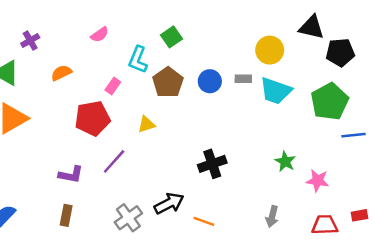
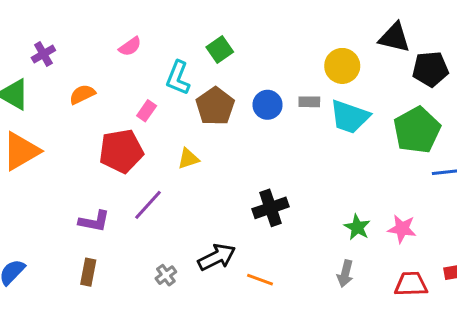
green star: (285, 161) -> (357, 227), moved
gray cross: (128, 218) -> (166, 275), size x0.6

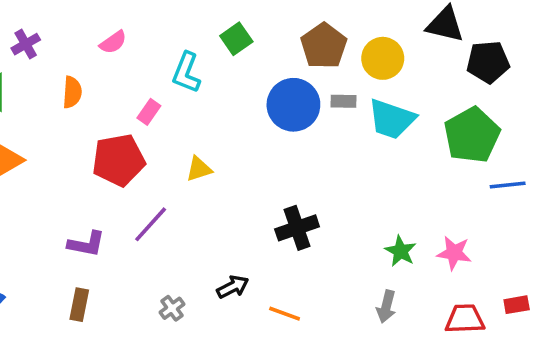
pink semicircle: (130, 47) -> (113, 42), moved
orange semicircle: (82, 94) -> (72, 92), turned 120
blue circle: (268, 105) -> (293, 105), size x1.5
brown pentagon: (215, 106) -> (324, 46), moved
black arrow: (217, 257) -> (233, 287), size x0.7

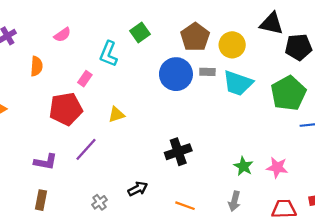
orange line: (285, 314) -> (185, 206), moved

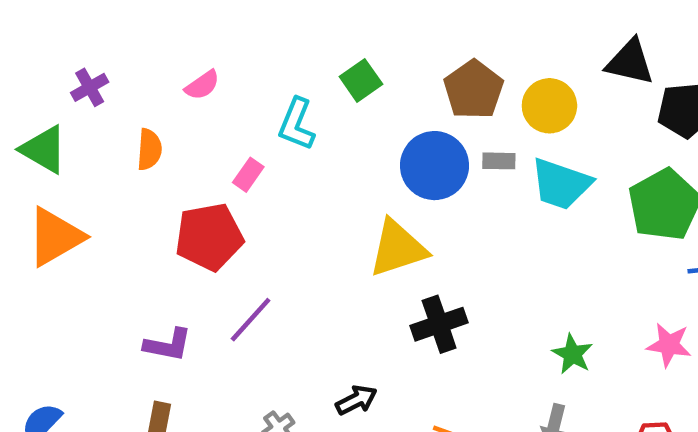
yellow triangle: (116, 115) -> (398, 248), moved, size x1.8
pink star: (277, 167) -> (669, 345), moved

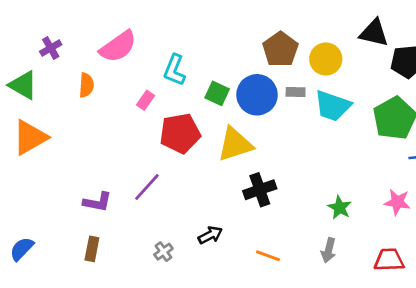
green square: (361, 80) -> (217, 93), moved, turned -30
pink semicircle: (202, 85) -> (118, 47), size x1.8
red pentagon: (209, 237) -> (180, 133), moved

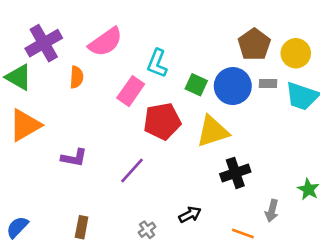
purple cross: (51, 48) -> (44, 43), size x1.8
pink rectangle: (146, 100) -> (131, 91), size x1.6
purple L-shape: (97, 202) -> (74, 158), moved
gray arrow: (329, 250) -> (272, 211), moved

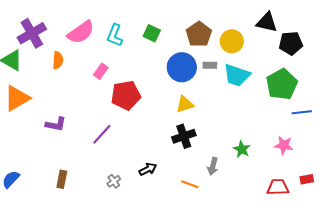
cyan L-shape: (157, 63) -> (115, 35), moved
green square: (196, 85) -> (152, 33), moved
pink rectangle: (131, 91) -> (101, 71), size x0.7
yellow triangle: (213, 131) -> (185, 104), moved, size x0.7

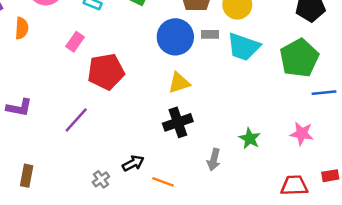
gray cross: (114, 181) -> (101, 179), moved
orange line: (190, 184) -> (163, 182), moved

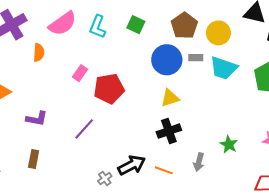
pink rectangle: (75, 42) -> (80, 73), moved
black arrow: (133, 163) -> (132, 165), size x1.5
brown rectangle: (27, 176) -> (34, 159), moved
orange line: (163, 182) -> (164, 170), moved

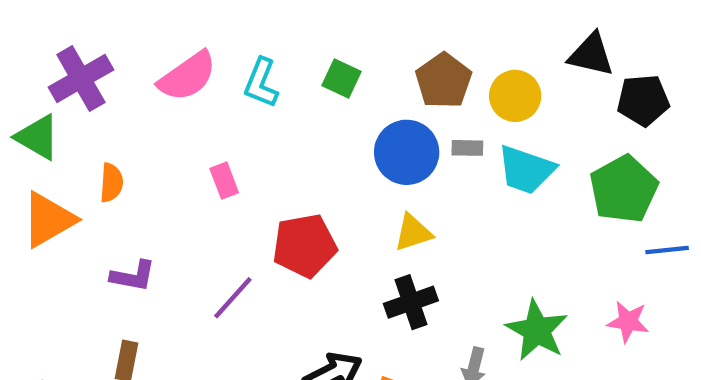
orange semicircle: (39, 53) -> (111, 183), moved
pink rectangle: (80, 73) -> (224, 181), turned -56
red pentagon: (109, 89) -> (305, 246), moved
green star: (229, 144) -> (537, 330), size x1.6

